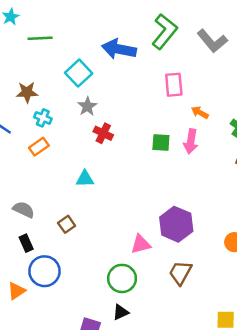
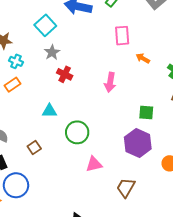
pink arrow: (191, 141) -> (110, 82), moved
green square: (161, 142) -> (146, 113), moved
purple hexagon: (176, 224) -> (138, 143), moved
green circle: (122, 278) -> (77, 132), moved

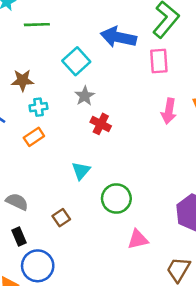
pink rectangle: (122, 36) -> (159, 61), moved
cyan cross: (16, 61) -> (38, 107), turned -32
pink arrow: (110, 82) -> (169, 111), moved
cyan triangle: (49, 111) -> (81, 171), turned -49

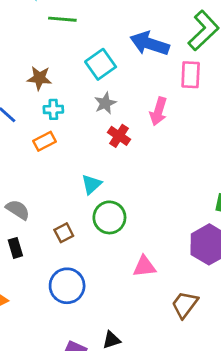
pink arrow: (169, 111) -> (158, 111), moved
green circle: (116, 198) -> (109, 217), moved
blue circle: (38, 266) -> (67, 286), moved

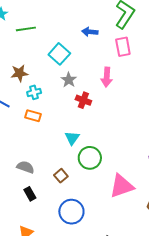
blue arrow: (150, 44) -> (90, 32), size x0.6
orange rectangle: (44, 141) -> (33, 116), turned 56
pink triangle: (144, 266) -> (122, 186), size x1.5

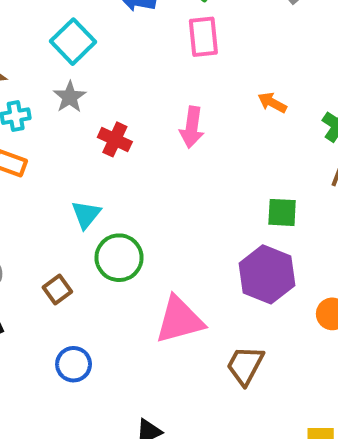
pink arrow: (107, 77) -> (192, 127), moved
gray star: (69, 80) -> (70, 97), moved
blue circle: (71, 212) -> (74, 364), size x0.7

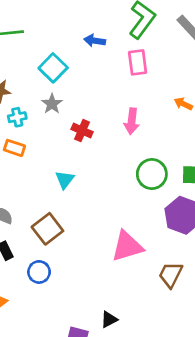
green circle: (119, 258) -> (152, 174), moved
brown square: (57, 290) -> (47, 229), size x1.6
blue circle: (74, 364) -> (39, 272), moved

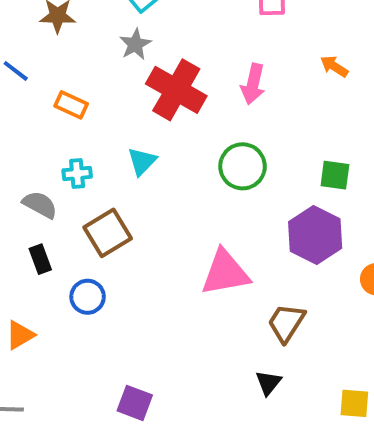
cyan cross: (17, 117) -> (77, 174), moved
red cross: (82, 131) -> (176, 90), size x1.8
green circle: (152, 174) -> (243, 166), moved
black triangle: (109, 319) -> (268, 383), moved, turned -30

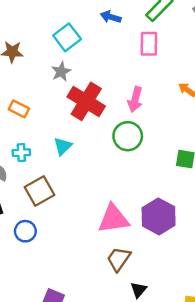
green circle: (243, 166) -> (128, 136), moved
purple hexagon: (315, 235) -> (159, 216), moved
brown trapezoid: (286, 323) -> (119, 259), moved

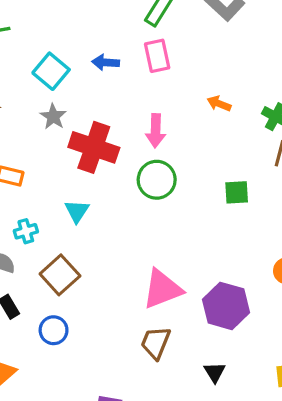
blue arrow: (111, 17) -> (106, 62), moved
purple hexagon: (159, 216) -> (226, 306), moved
brown trapezoid: (119, 259) -> (156, 343), moved

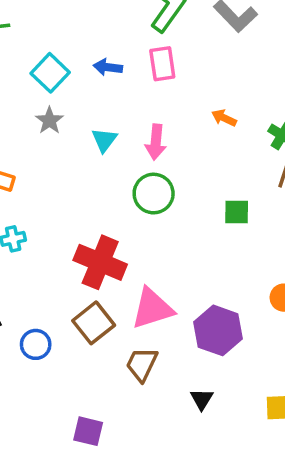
red cross: (94, 147) -> (100, 262), moved
cyan triangle: (77, 211) -> (104, 140), moved
brown square: (60, 275) -> (94, 323), moved

